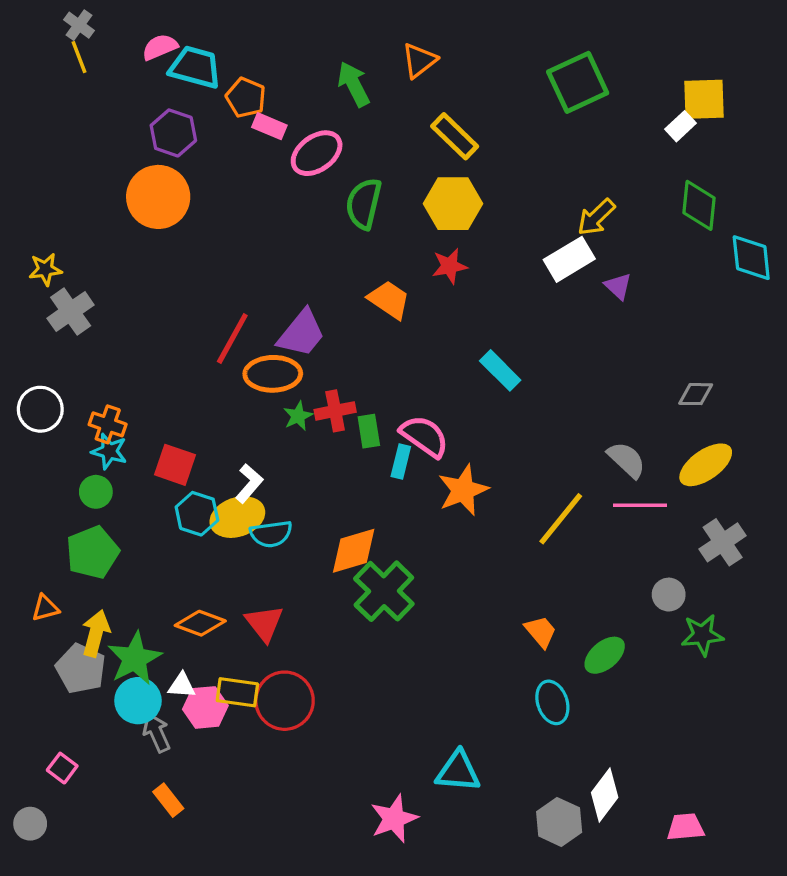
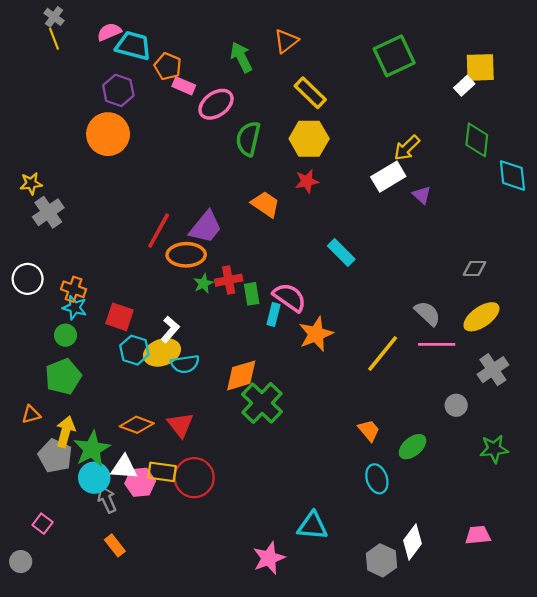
green star: (702, 635) -> (494, 449), moved
white triangle: (182, 686) -> (124, 467), size x1.4
pink trapezoid: (685, 827) -> (478, 535), moved

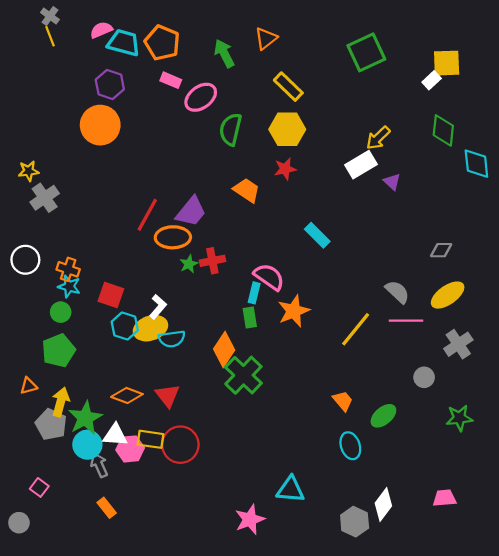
orange pentagon: (168, 66) -> (162, 43), moved, size x1.4
green rectangle: (252, 294) -> (250, 317), moved
orange diamond: (241, 375) -> (224, 350), turned -40

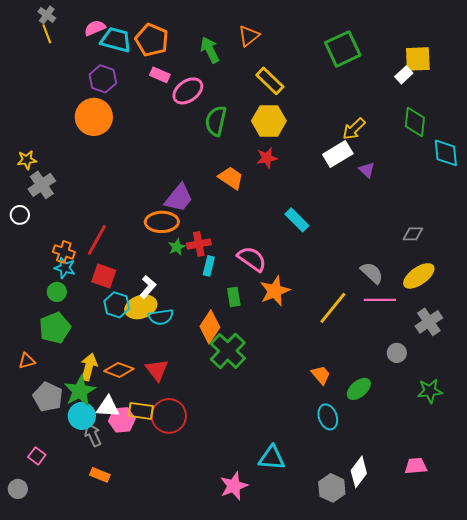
red line: (147, 215) -> (97, 240), moved
white circle: (25, 260) -> (20, 215), moved, size x0.7
cyan rectangle: (254, 293) -> (209, 266), moved
yellow arrow: (61, 402) -> (89, 367), moved
orange rectangle: (107, 508) -> (100, 475), turned -30

